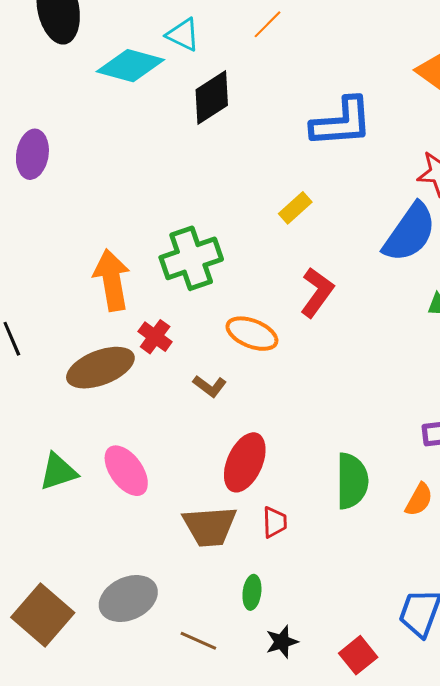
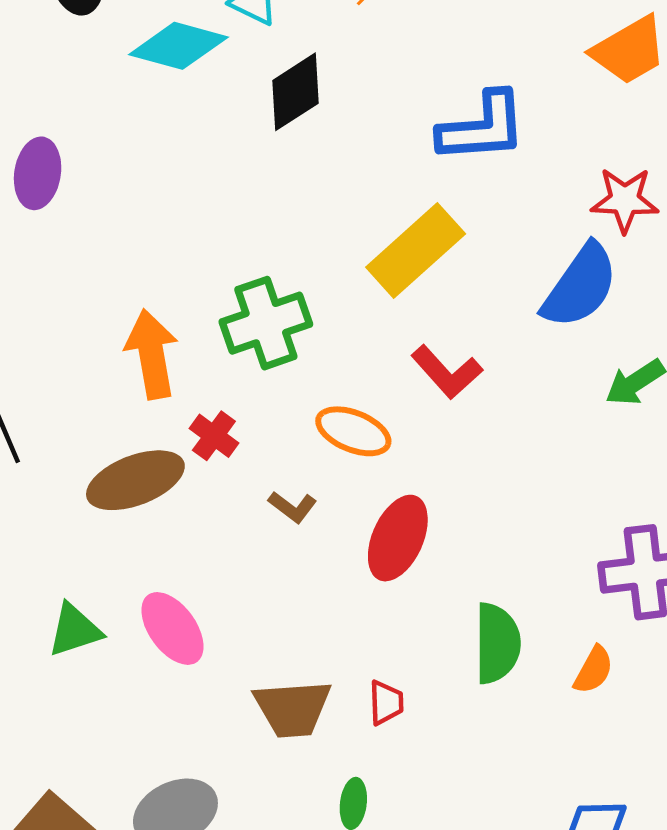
yellow rectangle: (295, 208) -> (416, 250), size x2.0
red L-shape: (317, 292) -> (447, 372), turned 102
red ellipse: (245, 462) -> (398, 538), moved

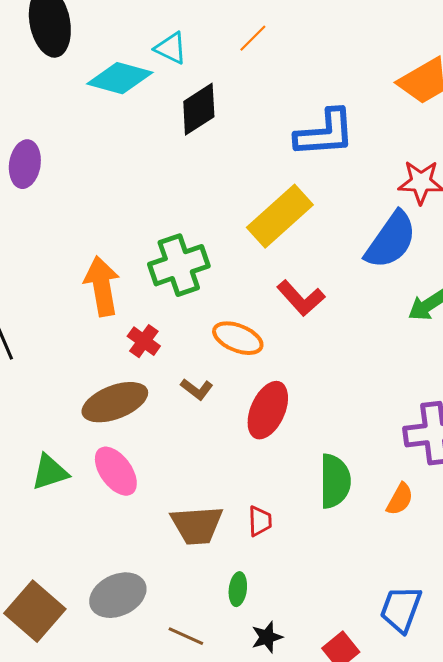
brown ellipse: (135, 480) -> (115, 402), moved

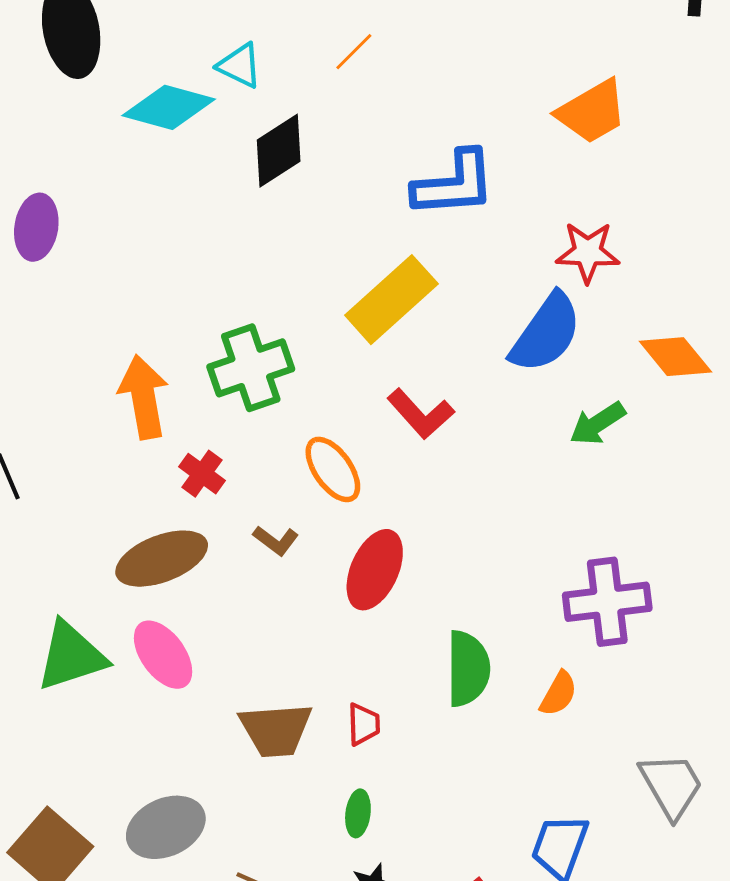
orange ellipse: (238, 338) -> (333, 469), turned 33
green triangle: (50, 472) -> (71, 656), size x1.4
green ellipse: (238, 589) -> (358, 813), moved

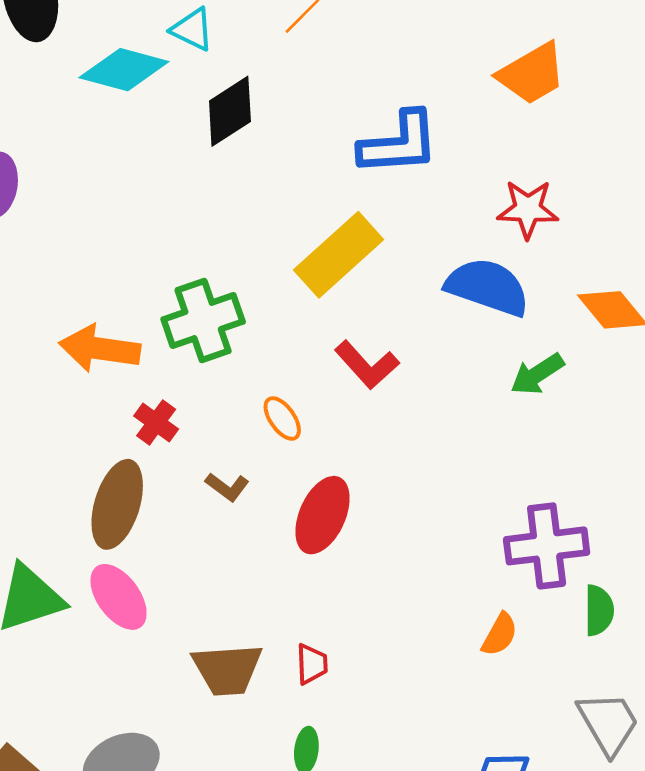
blue semicircle: (546, 333) -> (488, 287), turned -106
orange arrow: (144, 397) -> (100, 349), turned -72
orange ellipse: (333, 469) -> (282, 418), size x0.7
brown ellipse: (162, 559) -> (117, 504), turned -52
green semicircle: (468, 669) -> (599, 610), moved, size x0.7

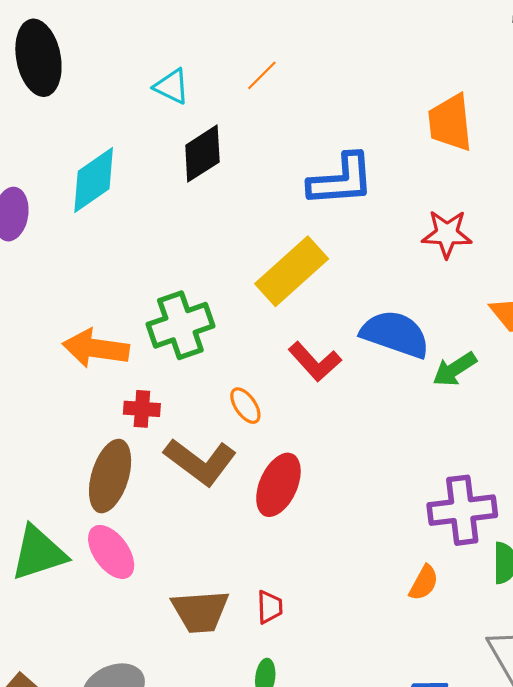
cyan diamond: (124, 70) -> (94, 180), moved, turned -50
orange trapezoid: (532, 74) -> (450, 123), turned 114
blue semicircle: (488, 287) -> (395, 334), moved
red cross: (156, 422) -> (142, 409), turned -32
brown L-shape: (227, 487) -> (200, 462), size x2.0

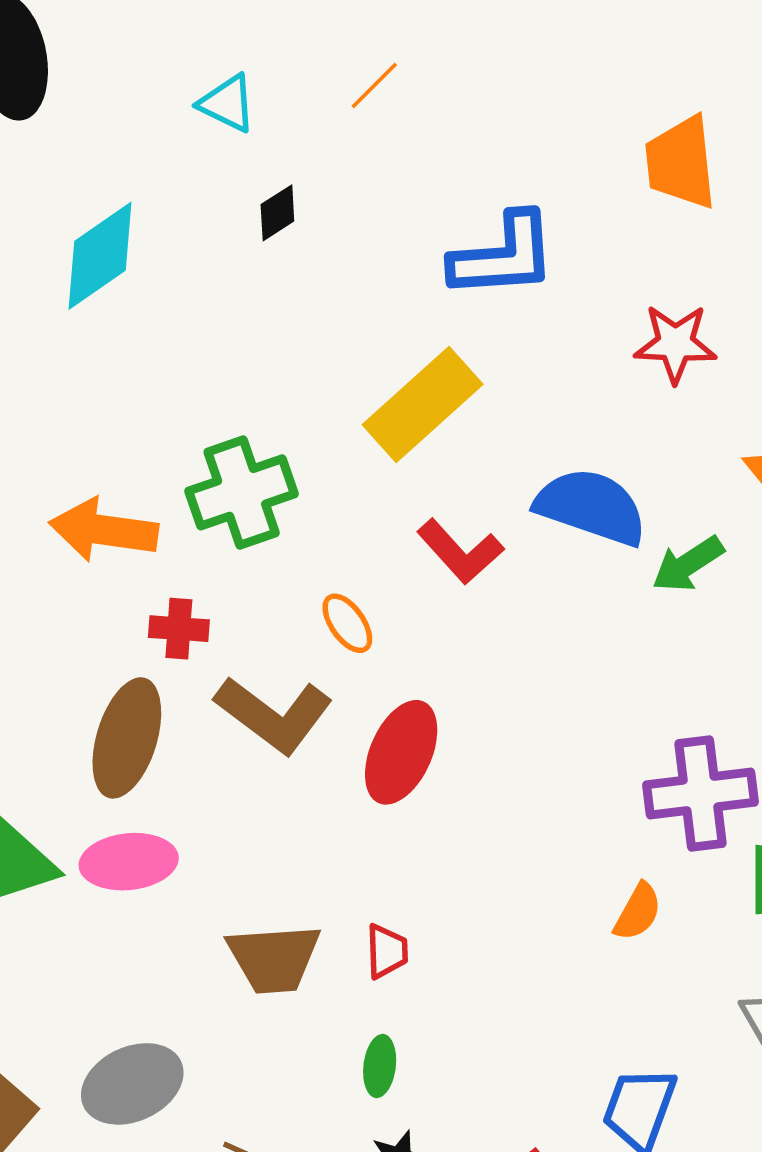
black diamond: (202, 154) -> (277, 213), size x0.6
pink ellipse: (111, 552) -> (129, 862), turned -60

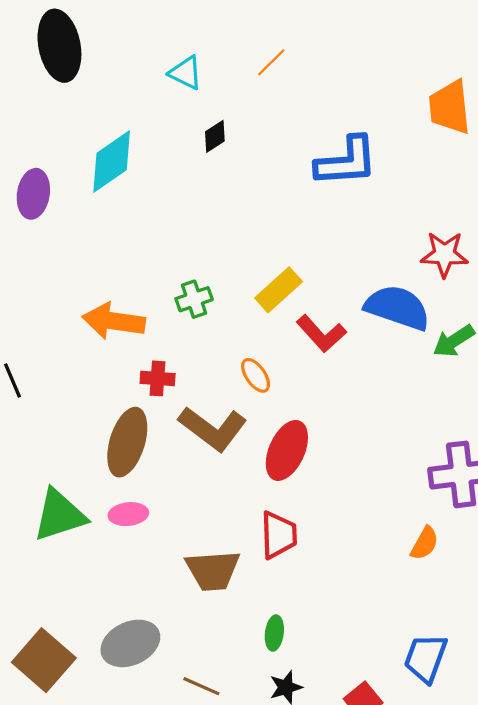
red star: (675, 344) -> (444, 254), moved
yellow rectangle: (423, 405) -> (279, 290), moved, size x0.7
green cross: (242, 492) -> (194, 299), size x0.6
pink ellipse: (129, 862) -> (128, 514), size x0.7
red trapezoid: (387, 951) -> (279, 535), moved, size x1.5

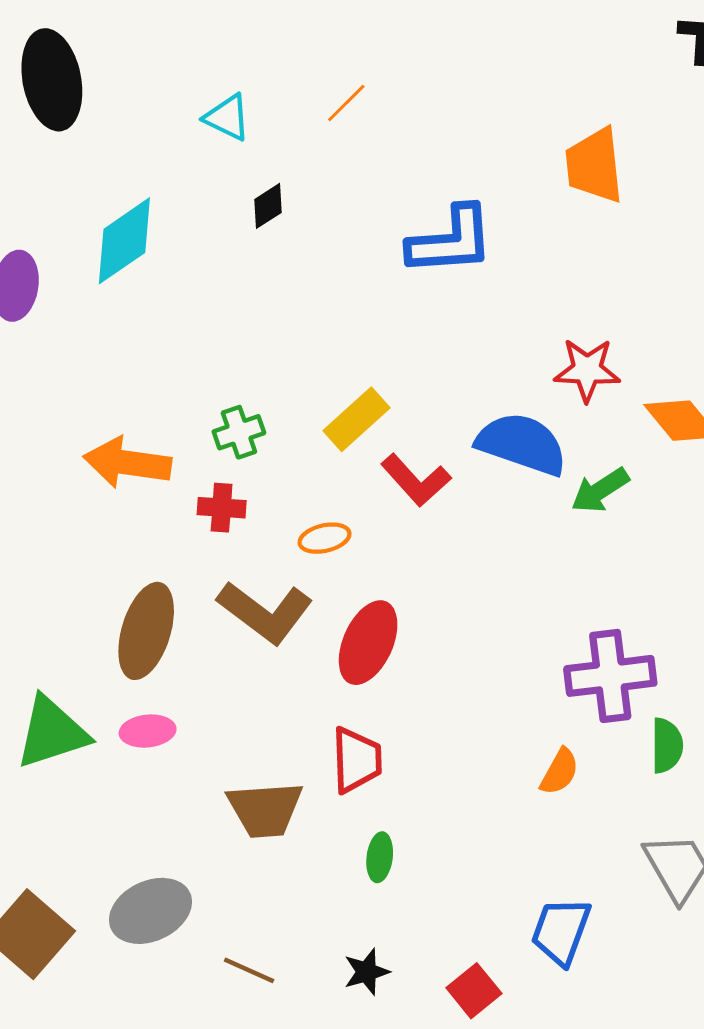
orange ellipse: (256, 375) -> (325, 538), turned -68
red cross: (158, 378) -> (222, 508), moved
green ellipse: (274, 633) -> (380, 857), moved

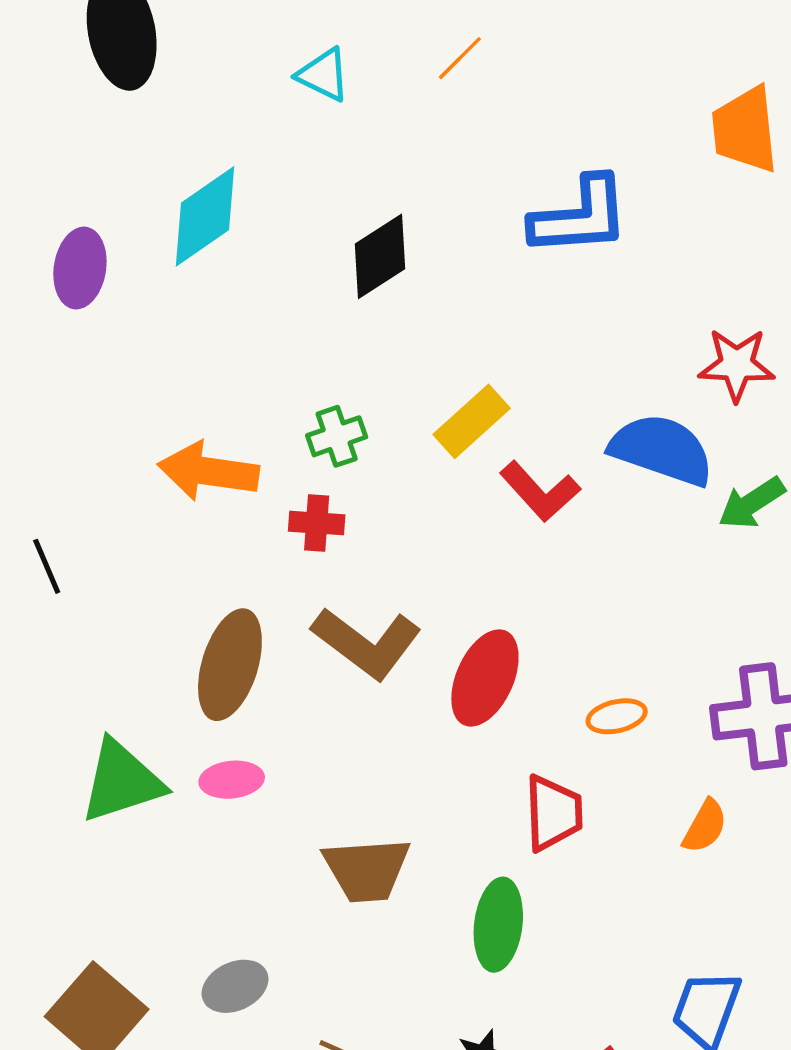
black diamond: (268, 206) -> (380, 256), moved, size x1.6
orange ellipse: (325, 538) -> (617, 716), moved
red trapezoid: (356, 760) -> (553, 813), moved
green ellipse: (380, 857) -> (498, 925), size x1.6
gray ellipse: (150, 911) -> (235, 986), size x0.7

